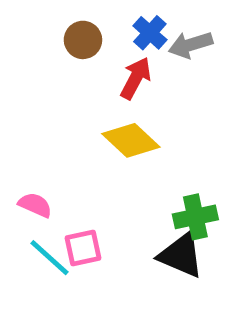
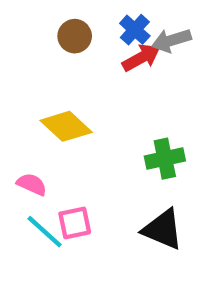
red arrow: (136, 78) -> (141, 58), moved, turned 33
yellow diamond: (131, 140) -> (66, 126), moved
green cross: (195, 217) -> (165, 159), moved

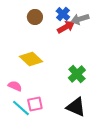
green cross: (165, 159) -> (77, 74), turned -30

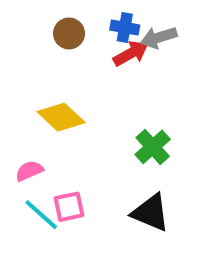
blue cross: (63, 14) -> (125, 27), turned -32
pink semicircle: (15, 86) -> (29, 171), turned -48

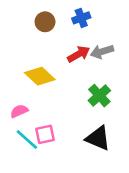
blue cross: (125, 27) -> (81, 18), turned -30
gray arrow: (159, 37) -> (102, 52), moved
red arrow: (131, 53) -> (79, 54), moved

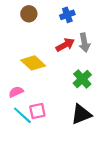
brown circle: (45, 22) -> (29, 14), moved
gray arrow: (102, 52) -> (84, 43), turned -84
black triangle: (98, 138) -> (81, 114), turned -45

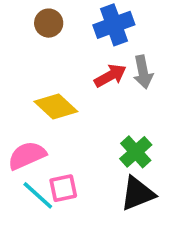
blue cross: (67, 15) -> (114, 25), size x1.5
green cross: (82, 79) -> (136, 152), moved
pink semicircle: (16, 92) -> (27, 155), size x1.5

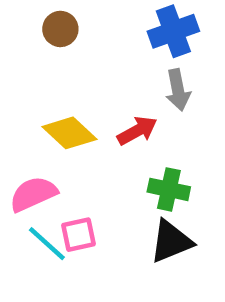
blue cross: (114, 25) -> (173, 31), moved
red arrow: (110, 76) -> (137, 131), moved
green cross: (136, 152) -> (169, 189), turned -36

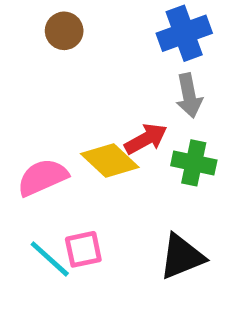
yellow diamond: (69, 133) -> (110, 160), moved
green cross: (169, 189) -> (194, 163), moved
pink semicircle: (33, 194) -> (43, 177), moved

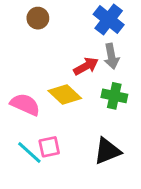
blue cross: (184, 33) -> (109, 20), turned -32
red arrow: (146, 139) -> (86, 66), moved
pink semicircle: (43, 177) -> (25, 104), turned 48

